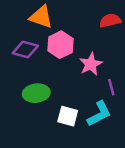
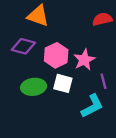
pink hexagon: (60, 45) -> (56, 55), moved
white square: (68, 116) -> (63, 83), moved

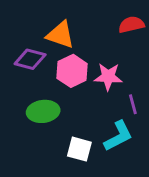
orange triangle: (38, 16) -> (60, 35), moved
pink star: (84, 60) -> (108, 77), turned 30
white square: (63, 83) -> (79, 149), moved

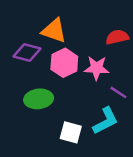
red semicircle: (131, 25) -> (117, 37), moved
purple line: (133, 104) -> (118, 92), turned -42

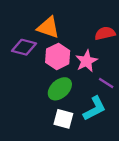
pink star: (97, 68) -> (86, 61), turned -30
green ellipse: (39, 99) -> (60, 89), moved, turned -35

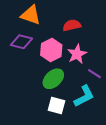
orange triangle: (48, 28) -> (31, 15), moved
red semicircle: (105, 33) -> (72, 25), moved

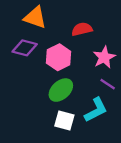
pink star: (77, 54) -> (104, 57), moved

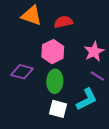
red semicircle: (82, 29) -> (63, 22), moved
purple diamond: (25, 48) -> (22, 72), moved
green ellipse: (61, 90) -> (55, 81), turned -45

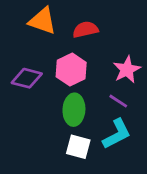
purple diamond: (22, 72) -> (27, 78), moved
purple line: (97, 76) -> (118, 101), moved

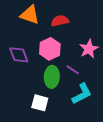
purple diamond: (27, 78) -> (19, 55), turned 55
purple line: (118, 101) -> (73, 70), moved
white square: (78, 147) -> (40, 103), moved

